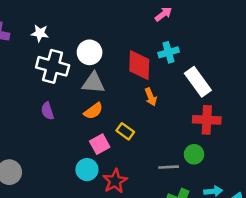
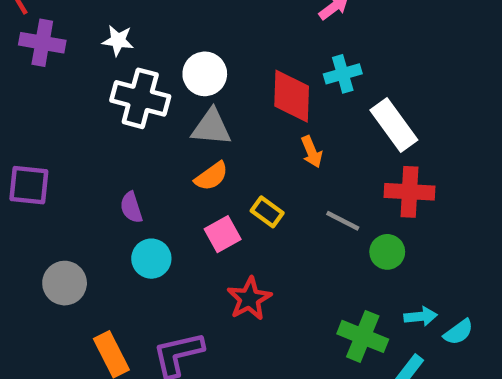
purple semicircle: (47, 111) -> (131, 207), moved
gray line: (169, 167) -> (343, 221), moved, turned 30
cyan circle: (87, 170) -> (151, 259), moved

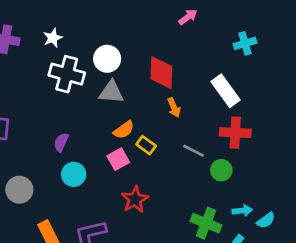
white star: (118, 40) -> (53, 38), turned -30
cyan cross: (343, 74) -> (245, 43), moved
orange semicircle: (211, 176) -> (124, 130), moved
purple semicircle: (131, 207) -> (61, 142), turned 42

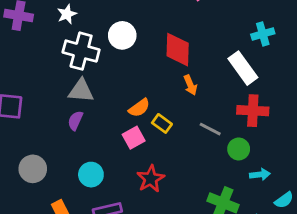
cyan cross: (245, 43) -> (263, 34), moved
gray triangle: (111, 92) -> (81, 91), moved
cyan circle: (74, 174) -> (91, 175), moved
cyan arrow: (242, 211) -> (260, 175), moved

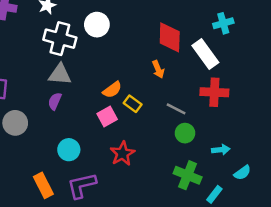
red diamond: (178, 50) -> (170, 37), moved
green circle: (239, 149) -> (185, 133), moved
gray circle: (33, 169) -> (15, 123), moved

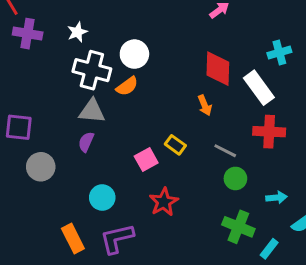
orange semicircle: (112, 90) -> (127, 86), moved

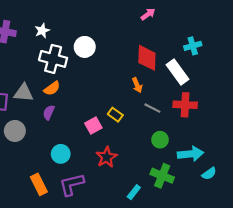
orange semicircle: (127, 86) -> (52, 88), moved
gray triangle: (92, 111) -> (24, 93), moved
gray line: (225, 151) -> (152, 108), moved
cyan arrow: (276, 198) -> (191, 154), size x1.6
cyan rectangle: (269, 249) -> (134, 192), moved

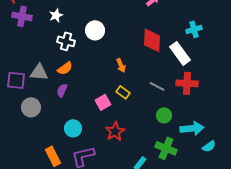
white cross: (53, 59) -> (66, 41), size x0.7
orange arrow: (137, 85) -> (121, 65), moved

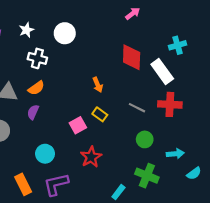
white circle: (95, 30) -> (65, 33), moved
cyan arrow: (192, 128) -> (175, 154), size x0.7

